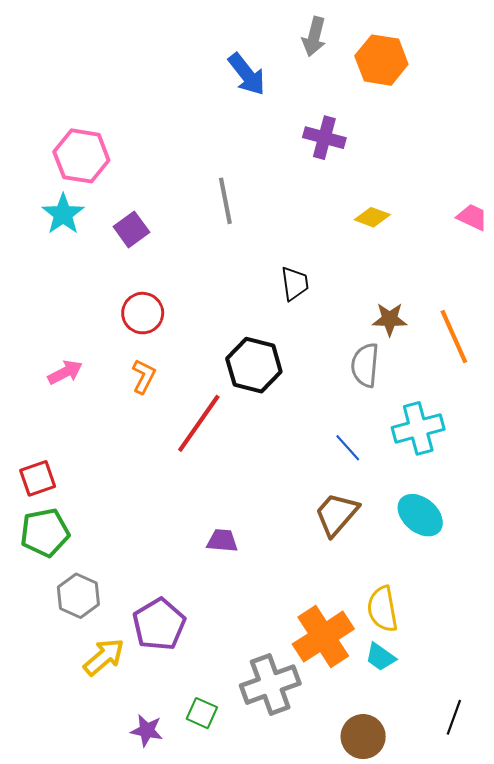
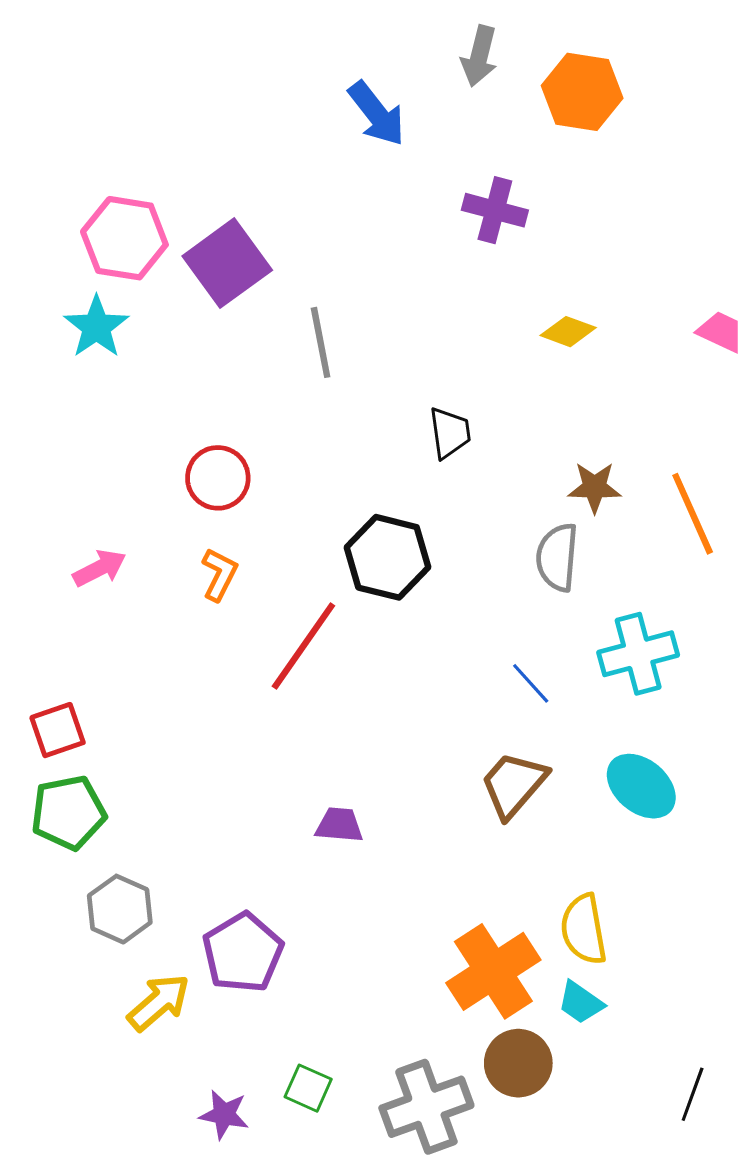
gray line: (225, 201) -> (321, 342), moved
purple square: (131, 229) -> (227, 263), moved, size x1.6
gray cross: (270, 685) -> (426, 1107), moved
brown circle: (363, 737) -> (518, 1063), moved

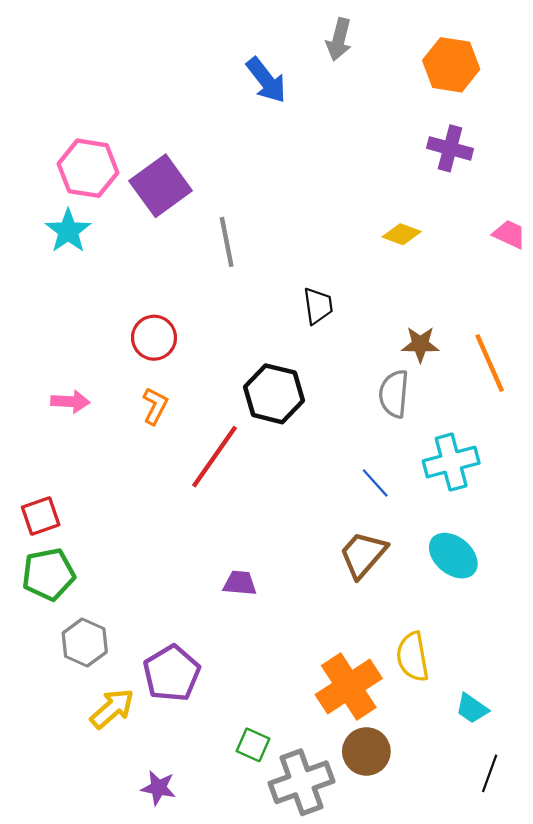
orange hexagon: (582, 92) -> (451, 65), moved
purple cross: (495, 210) -> (450, 148), moved
pink arrow: (100, 568) -> (70, 402), turned 30
cyan trapezoid: (581, 1002) -> (472, 709), moved
green square: (308, 1088) -> (253, 745), moved

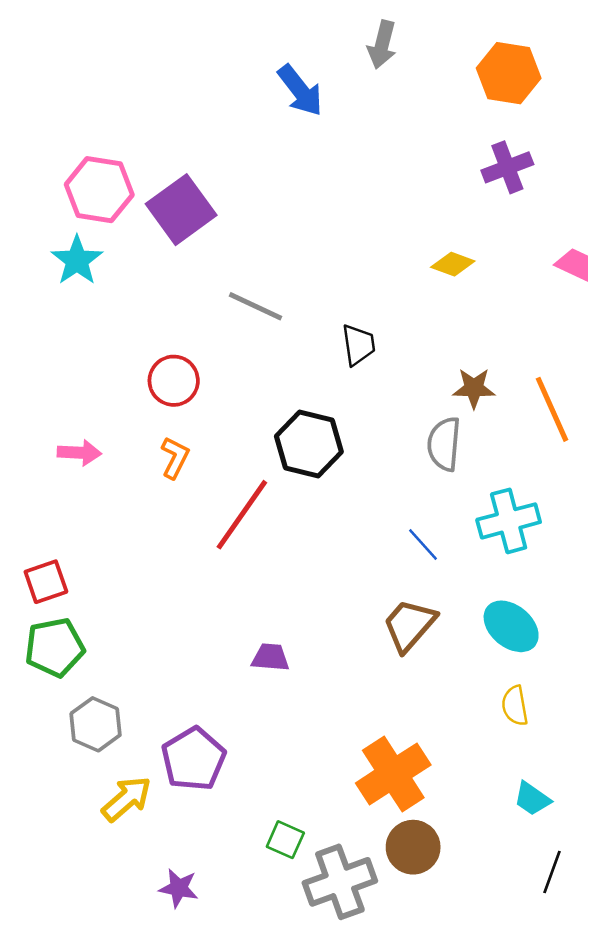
purple cross: (450, 148) -> (507, 167), turned -36
gray line: (227, 242) -> (256, 306), moved, turned -54
yellow semicircle: (413, 657) -> (515, 706), moved, size x0.7

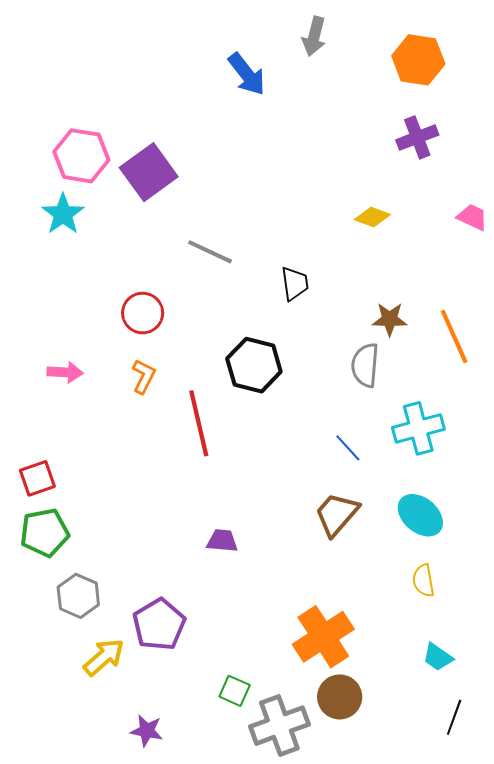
red line: (242, 515) -> (199, 423), turned -48

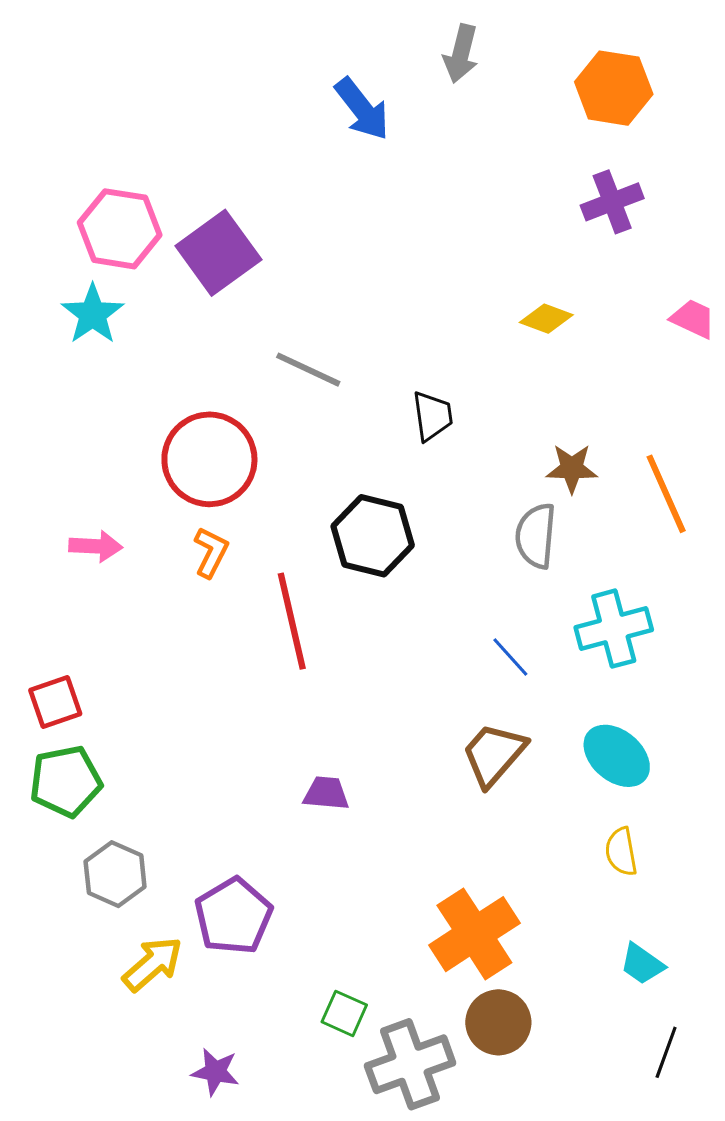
red circle: (143, 313) -> (209, 459), size x1.5

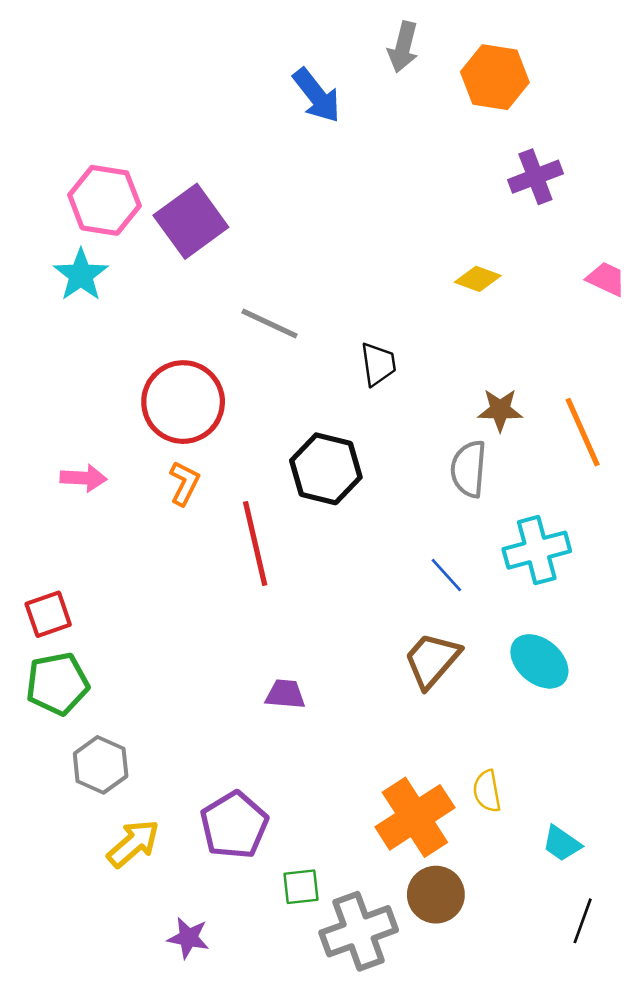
orange hexagon: (614, 88) -> (495, 77), moved
yellow semicircle: (621, 852) -> (487, 791), moved
purple pentagon: (233, 916) -> (234, 825), moved
green square: (344, 1013) -> (301, 887), turned -30

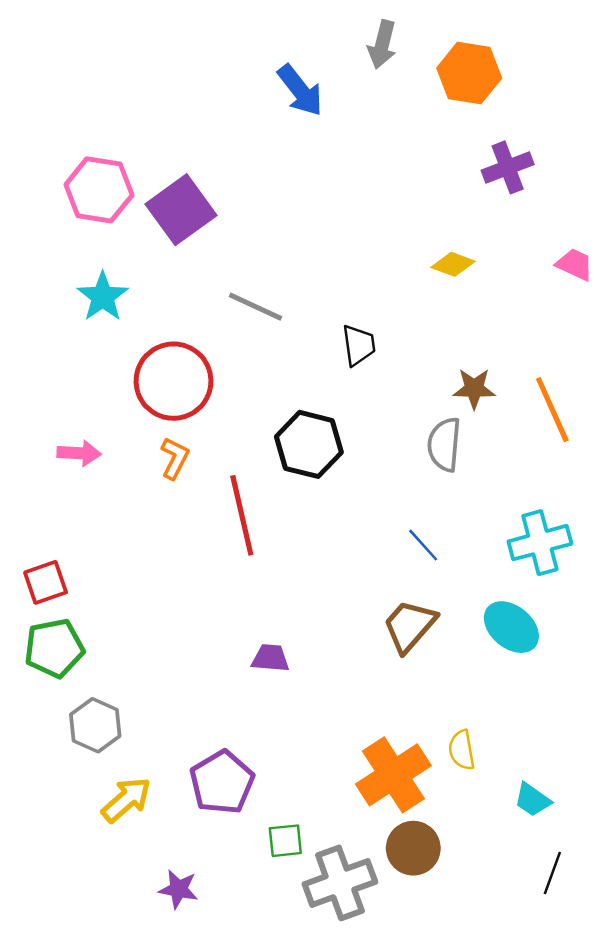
cyan star: (81, 275) -> (103, 297), moved
cyan cross: (537, 550) -> (540, 543), moved

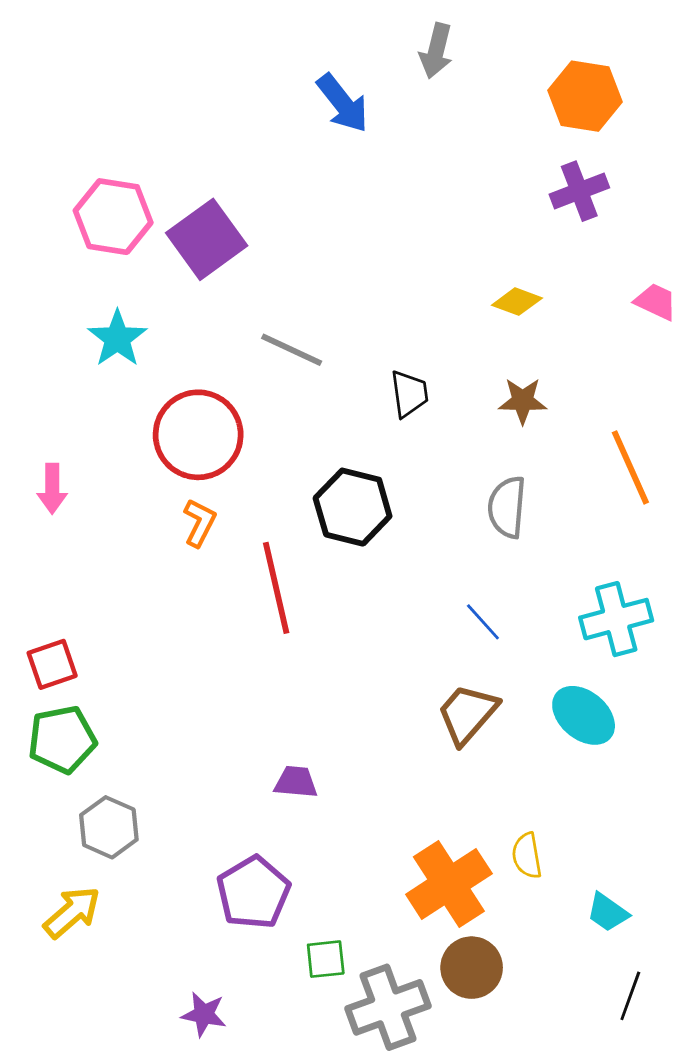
orange hexagon: (469, 73) -> (585, 96), moved
brown star: (474, 389) -> (523, 401), moved
pink arrow: (79, 453) -> (52, 489), moved, turned 87
purple trapezoid: (270, 658) -> (296, 782), moved
yellow arrow: (126, 800) -> (72, 912), moved

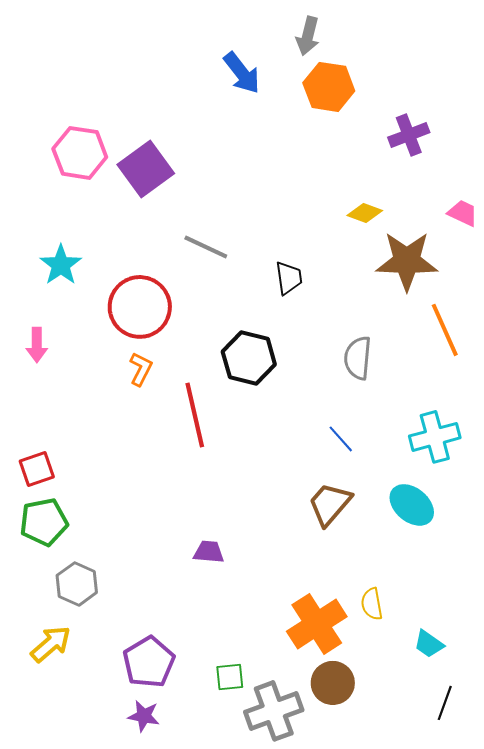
orange hexagon: (585, 96) -> (329, 87), moved
cyan star: (117, 338) -> (61, 265), moved
brown star: (523, 401) -> (407, 261), moved, size x1.8
purple pentagon: (253, 893) -> (149, 662), moved

